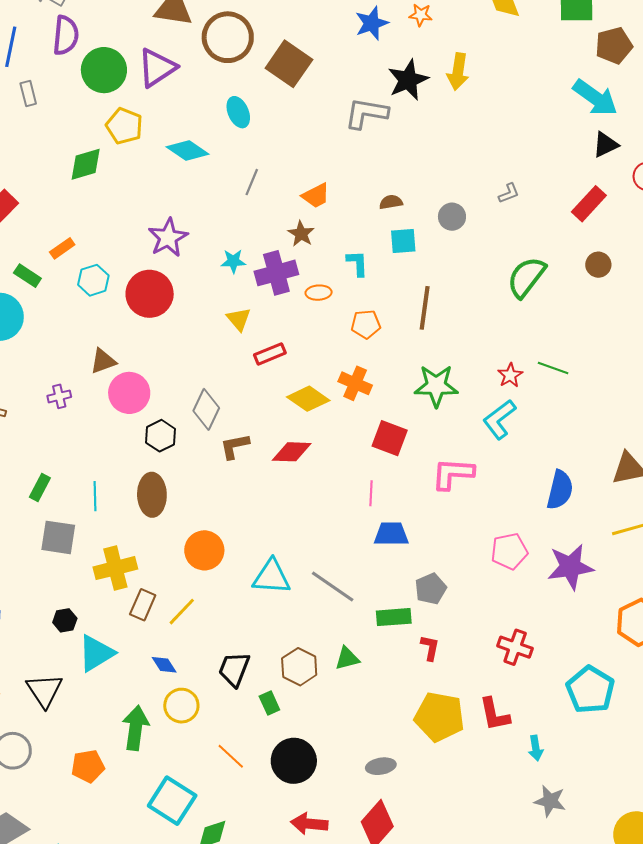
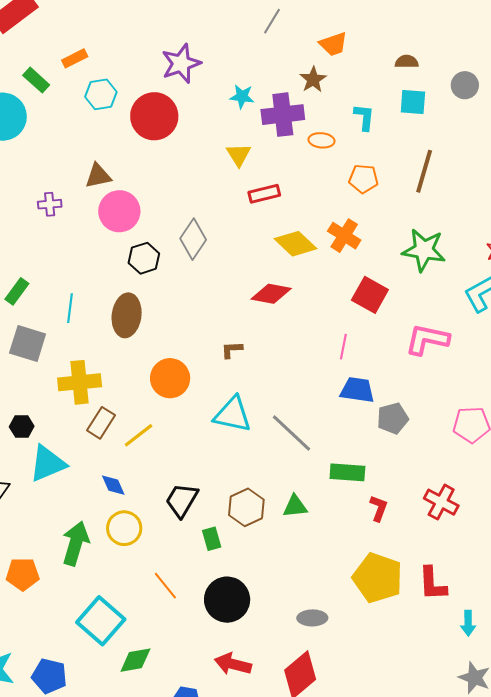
brown L-shape: (235, 446) -> (232, 350), moved, size x0.7
gray pentagon: (431, 589) -> (393, 418), moved
red cross: (515, 647) -> (441, 502), moved

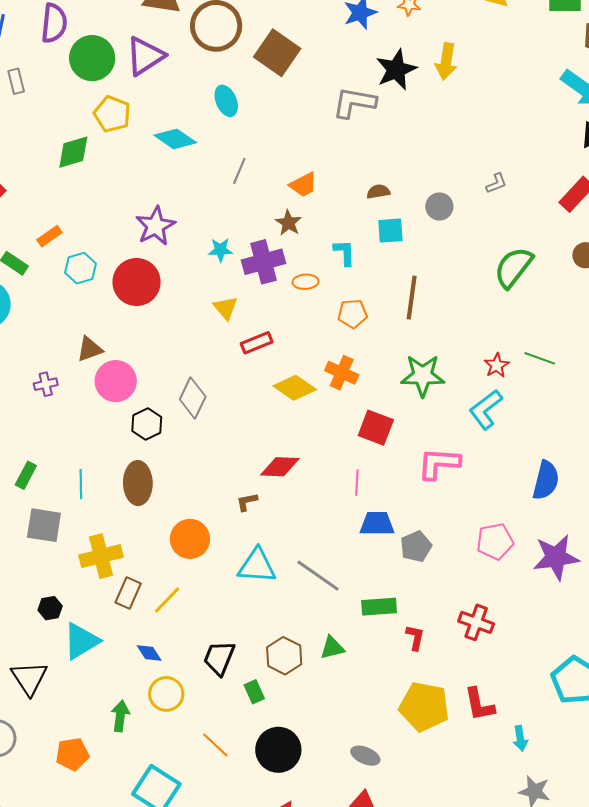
red diamond: (271, 294) -> (280, 467), moved
green arrow: (76, 543) -> (120, 716), size x0.7
gray ellipse: (312, 618) -> (365, 756), turned 32

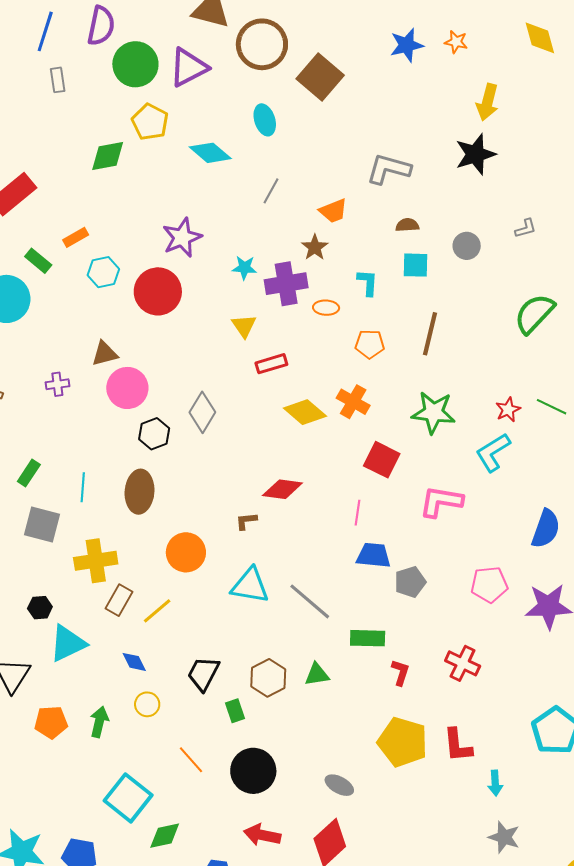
black star: (396, 70) -> (475, 154), moved
gray L-shape: (354, 103) -> (389, 169), moved
yellow circle: (166, 694) -> (147, 704), size x0.7
orange pentagon: (72, 754) -> (51, 722), moved

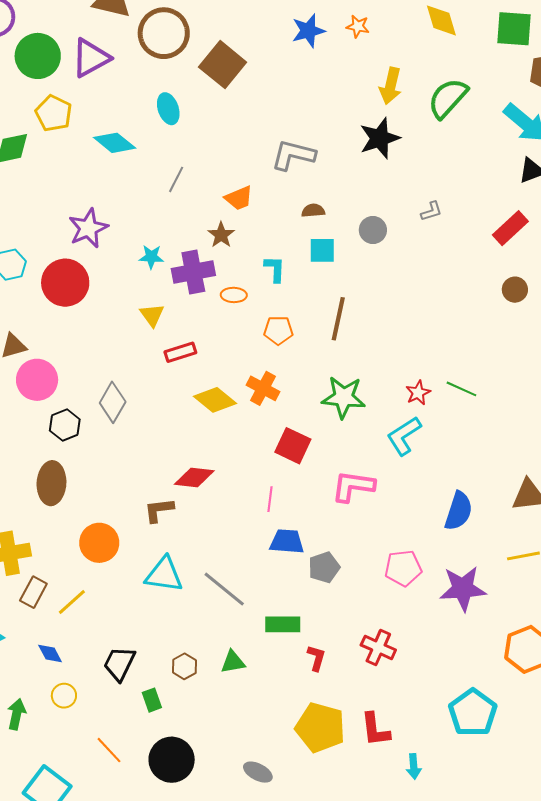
green semicircle: (534, 314) -> (448, 98), moved
brown L-shape: (246, 521) -> (159, 510), size x1.4
brown hexagon: (268, 678) -> (184, 666), size x0.7

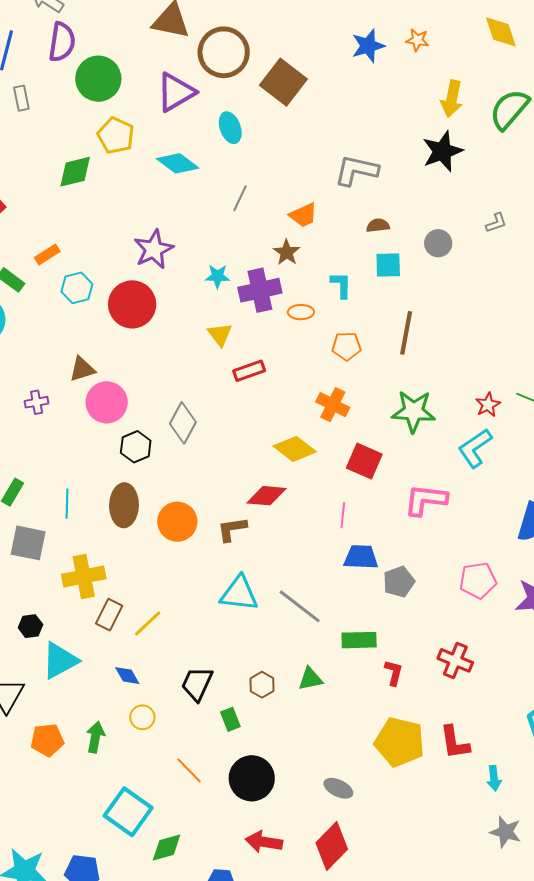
purple triangle: (91, 58) -> (176, 92), moved
yellow diamond: (215, 400) -> (295, 449), moved
orange circle: (99, 543) -> (177, 522), moved

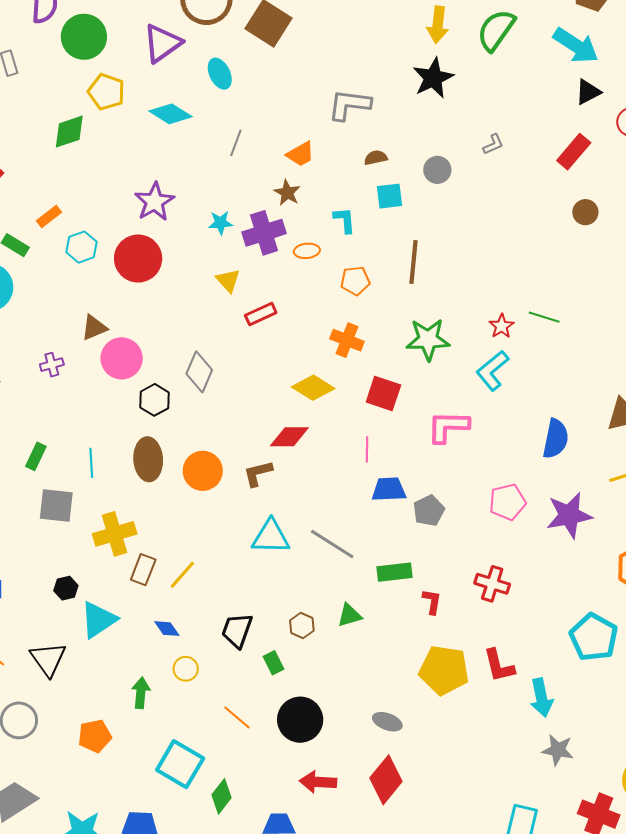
orange pentagon: (47, 740) -> (95, 736), moved
cyan arrow: (494, 778) -> (541, 698), size x1.5
green diamond: (167, 848) -> (222, 796), turned -32

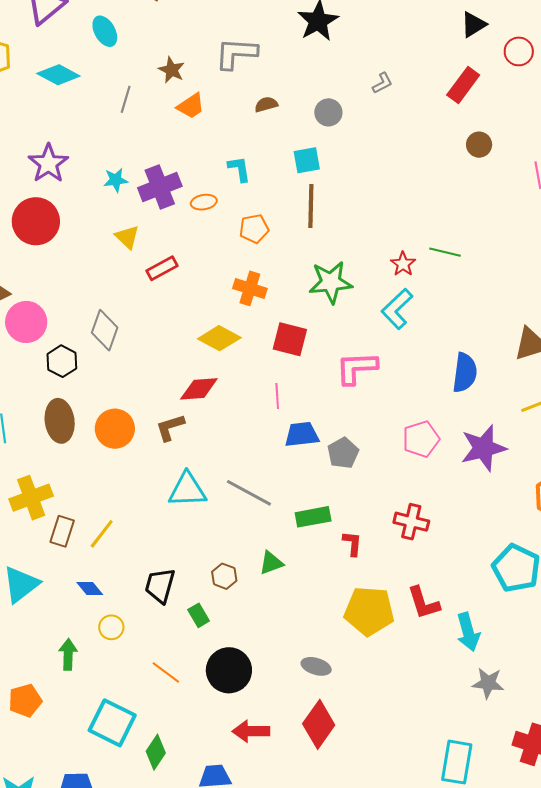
brown star: (287, 193) -> (172, 70), moved
cyan square: (389, 196) -> (307, 160), moved

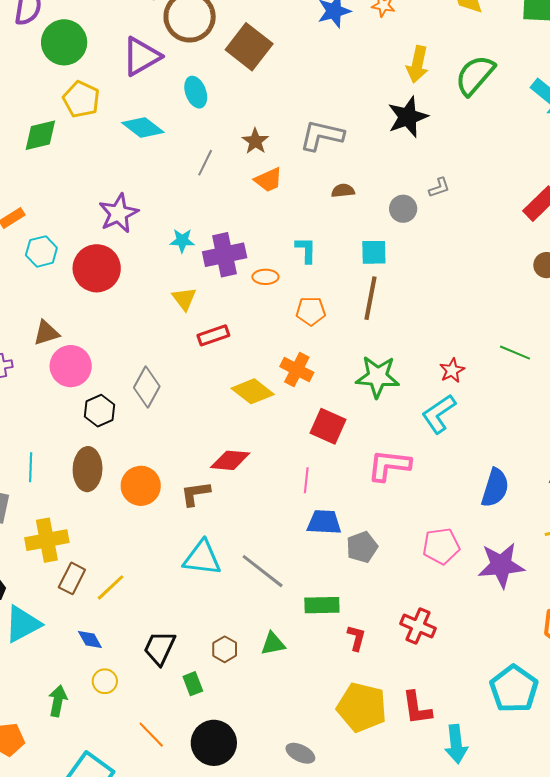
gray L-shape: (382, 83) -> (439, 188), moved
green line: (445, 252) -> (515, 353), moved
yellow diamond: (219, 338) -> (253, 391), moved

